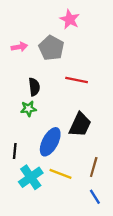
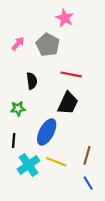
pink arrow: (19, 47) -> (18, 44), turned -40
green star: (28, 109) -> (18, 109), moved
black trapezoid: (80, 125) -> (68, 103), moved

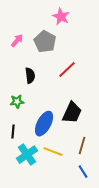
red line: (71, 74) -> (67, 70), turned -54
black trapezoid: (68, 103) -> (72, 113), moved

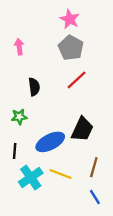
pink arrow: (17, 41) -> (19, 47), turned -48
gray pentagon: (45, 42) -> (71, 48), moved
blue ellipse: (44, 124) -> (50, 142), turned 35

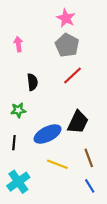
brown line: (94, 167) -> (89, 158), turned -36
cyan cross: (31, 177) -> (18, 182), moved

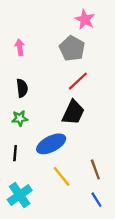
pink star: (66, 18) -> (85, 19), moved
black semicircle: (32, 82) -> (22, 88), moved
black trapezoid: (78, 122) -> (73, 112), moved
yellow line: (57, 164) -> (62, 176), turned 30

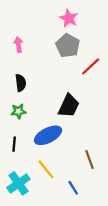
pink star: (85, 19) -> (69, 18), moved
red line: (78, 81) -> (91, 66), moved
yellow line: (62, 176) -> (46, 169), moved
blue line: (96, 200) -> (73, 188), moved

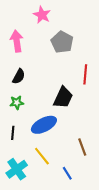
pink star: (69, 18) -> (42, 15), moved
pink arrow: (18, 45) -> (17, 41), size x1.5
red line: (91, 66) -> (85, 74), moved, turned -42
black semicircle: (21, 83) -> (19, 76), turned 35

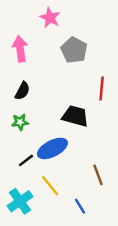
black trapezoid: (63, 98) -> (75, 116), turned -100
black line: (13, 133) -> (26, 160), moved, turned 48

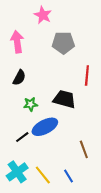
gray pentagon: (74, 50) -> (63, 43), turned -30
green star: (20, 122) -> (31, 104), moved
yellow line: (50, 186) -> (43, 175), moved

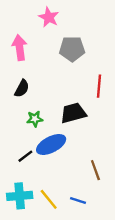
black trapezoid: (64, 99) -> (73, 113), turned -30
cyan cross: (17, 172) -> (20, 196), turned 30
blue line: (68, 176) -> (78, 201), turned -40

